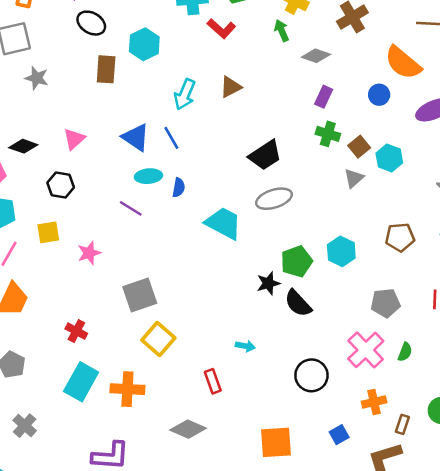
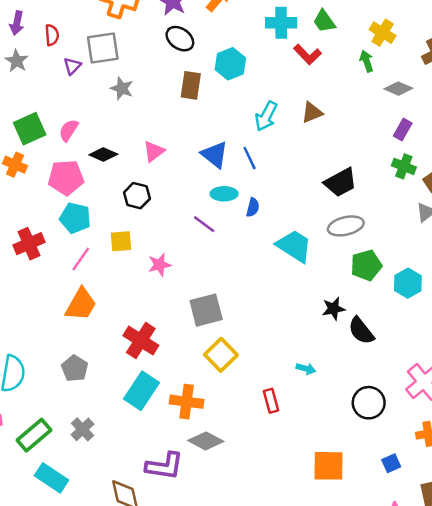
green pentagon: (297, 261) -> (366, 265), moved
red cross: (76, 331) -> (141, 341), size x1.6
gray diamond: (188, 429) -> (206, 441), moved

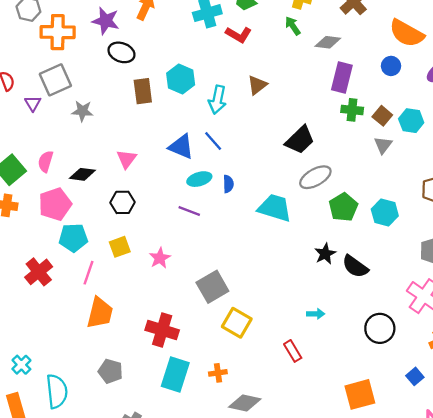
cyan hexagon: (230, 64) -> (181, 79), moved
purple rectangle: (403, 130) -> (342, 77), size x1.5
orange cross: (187, 402) -> (218, 373), size x0.6

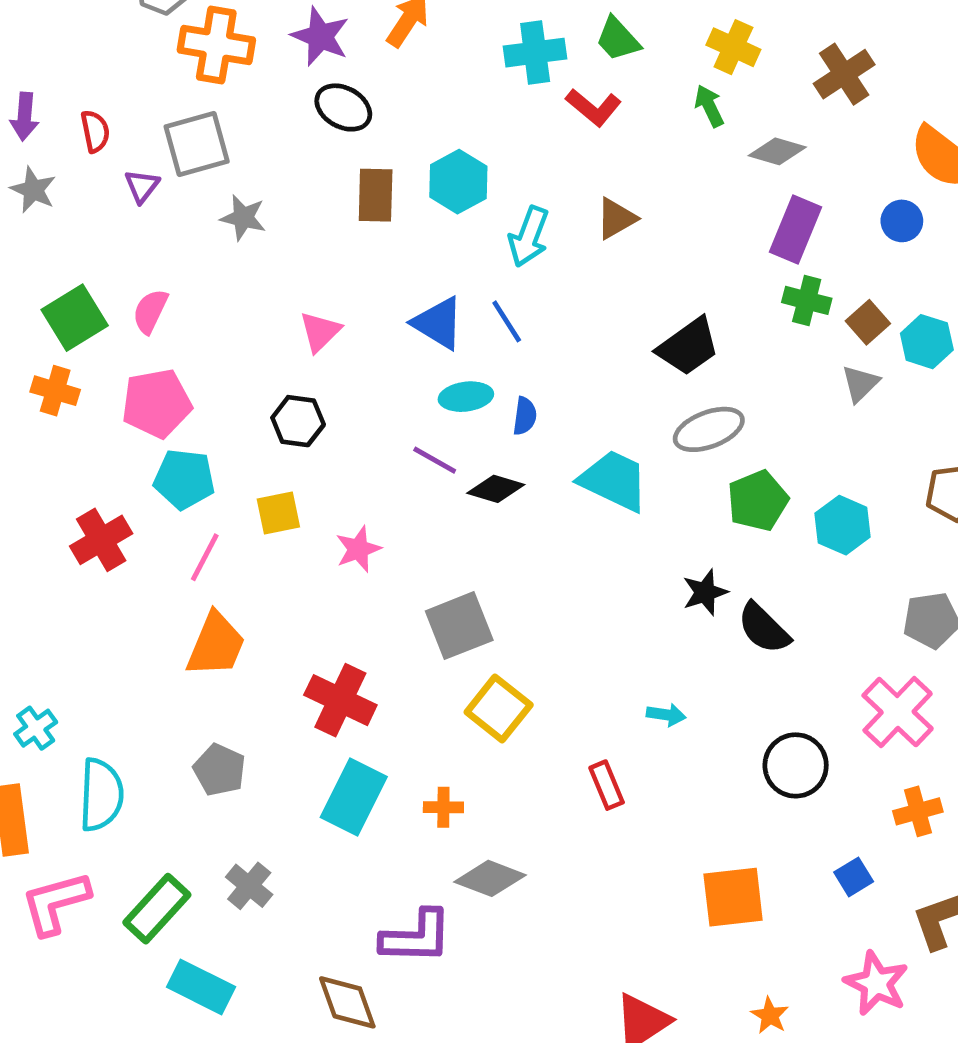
black diamond: (82, 174) -> (496, 489), moved

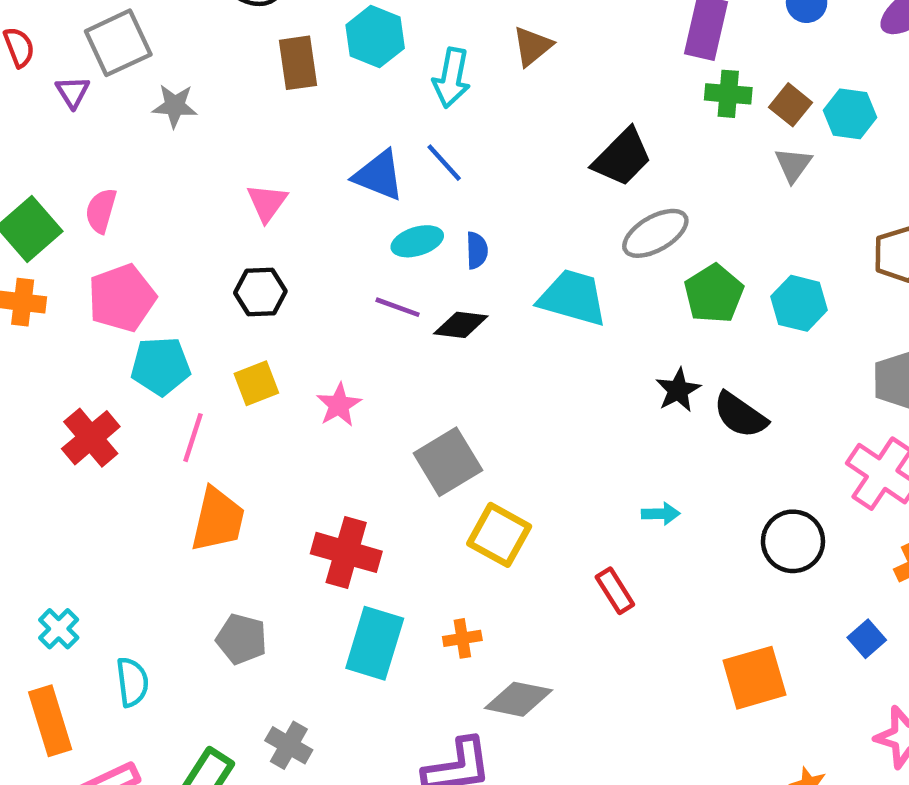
cyan semicircle: (101, 795) -> (132, 682), size x0.7

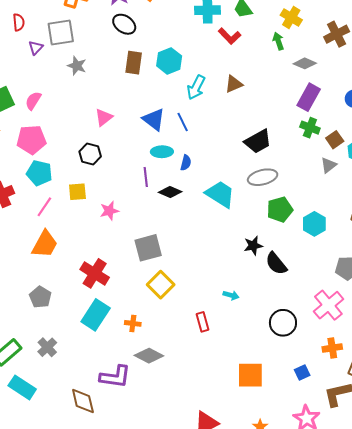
purple line: (398, 307) -> (146, 177), turned 48

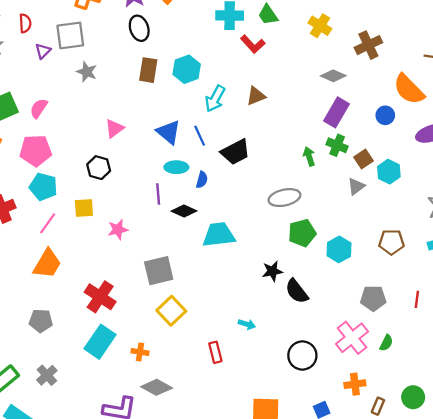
black ellipse: (124, 24) -> (139, 28), turned 35
green arrow: (278, 41) -> (309, 156), moved
black trapezoid: (258, 141) -> (235, 152), moved
cyan trapezoid: (220, 194) -> (219, 235), moved, turned -40
gray pentagon: (40, 297) -> (41, 321), turned -30

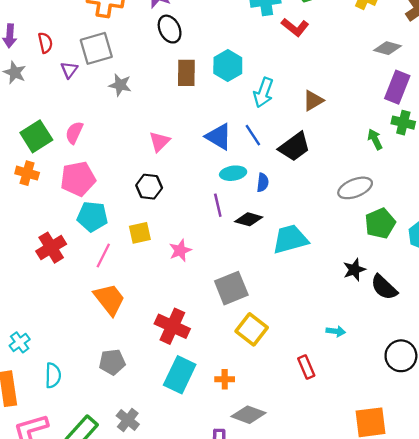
brown triangle: (256, 96) -> (313, 101), moved
orange trapezoid: (47, 264) -> (109, 299), turned -60

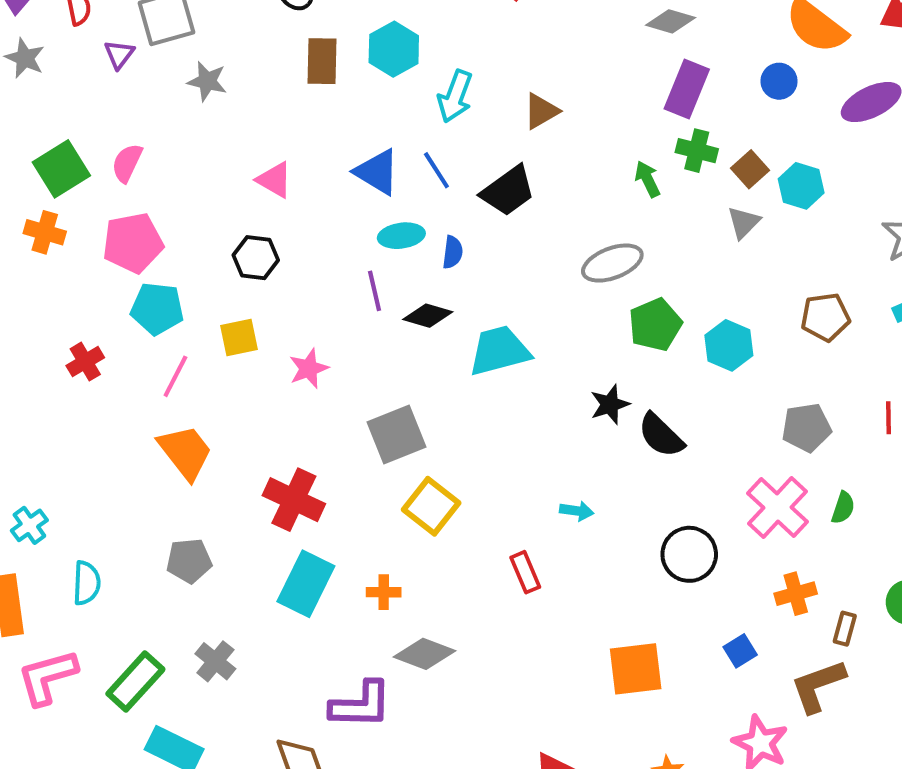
pink triangle: (159, 142) -> (274, 180), turned -45
red cross: (51, 248) -> (85, 362), size x0.7

